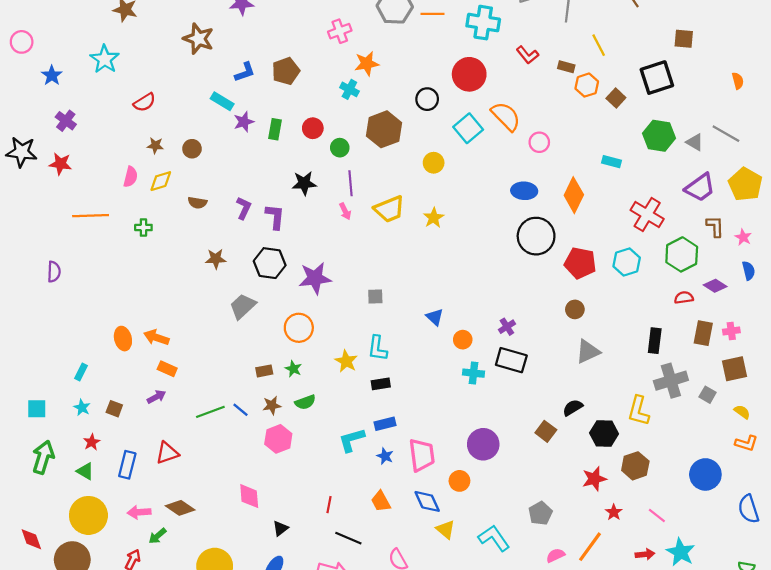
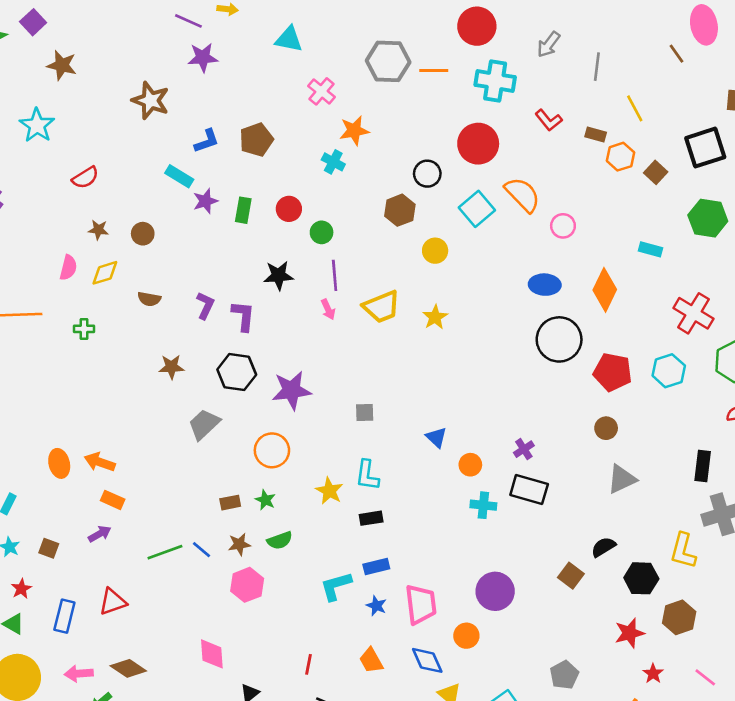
pink cross: (340, 31) -> (322, 91), turned -30
brown hexagon: (384, 129) -> (400, 210), moved, size x0.7

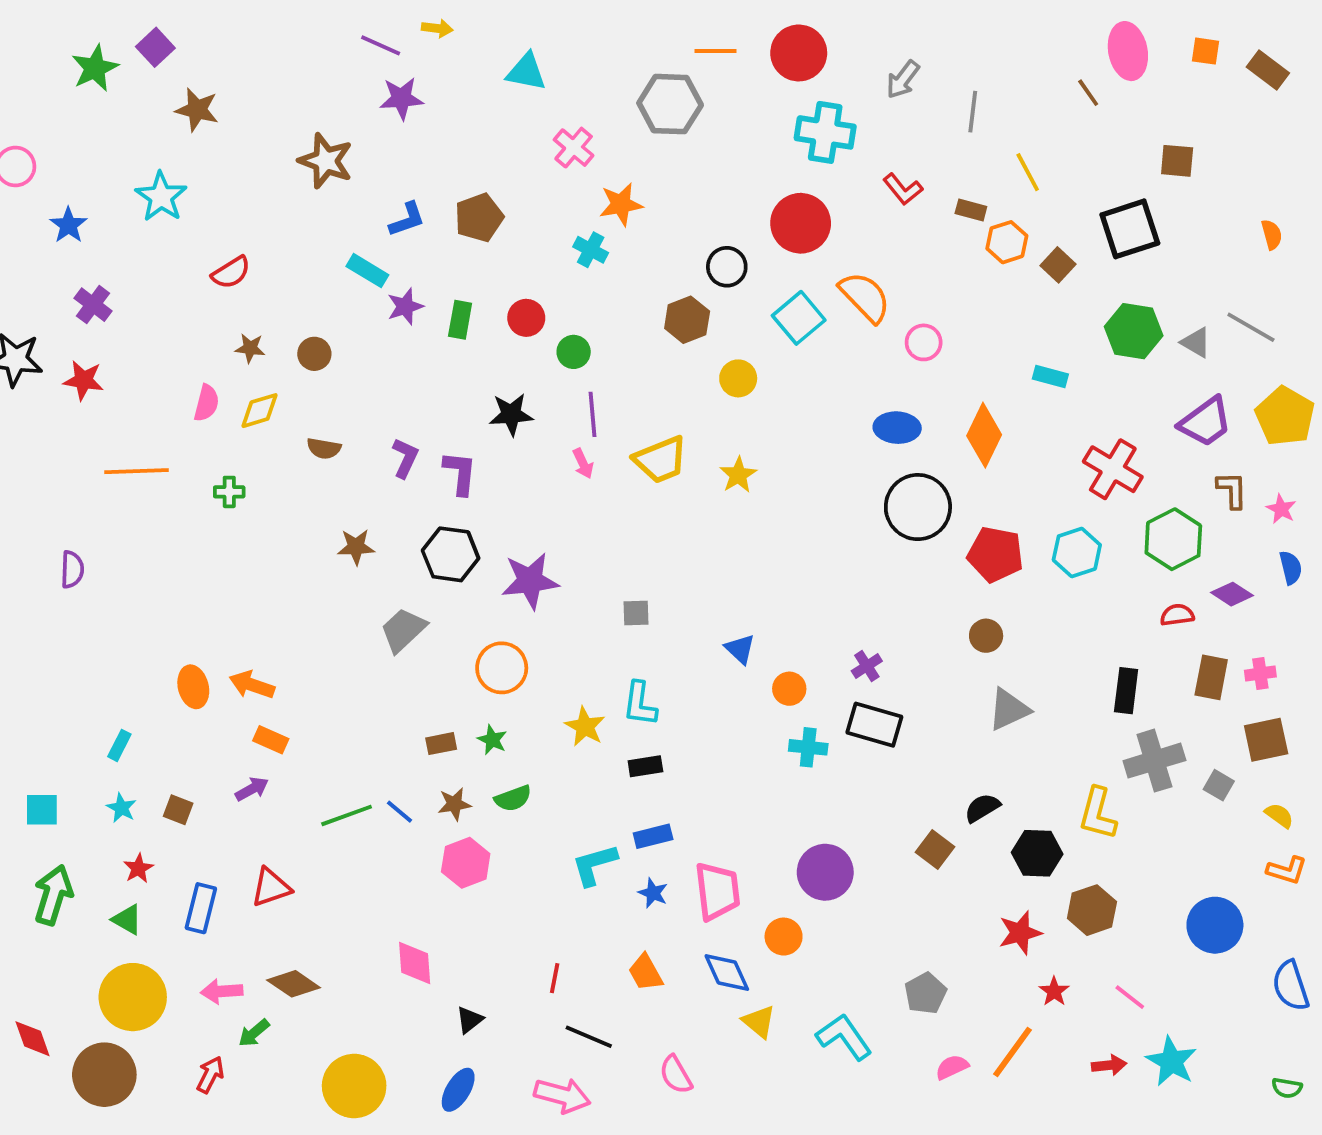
orange line: (434, 71) -> (715, 51), moved

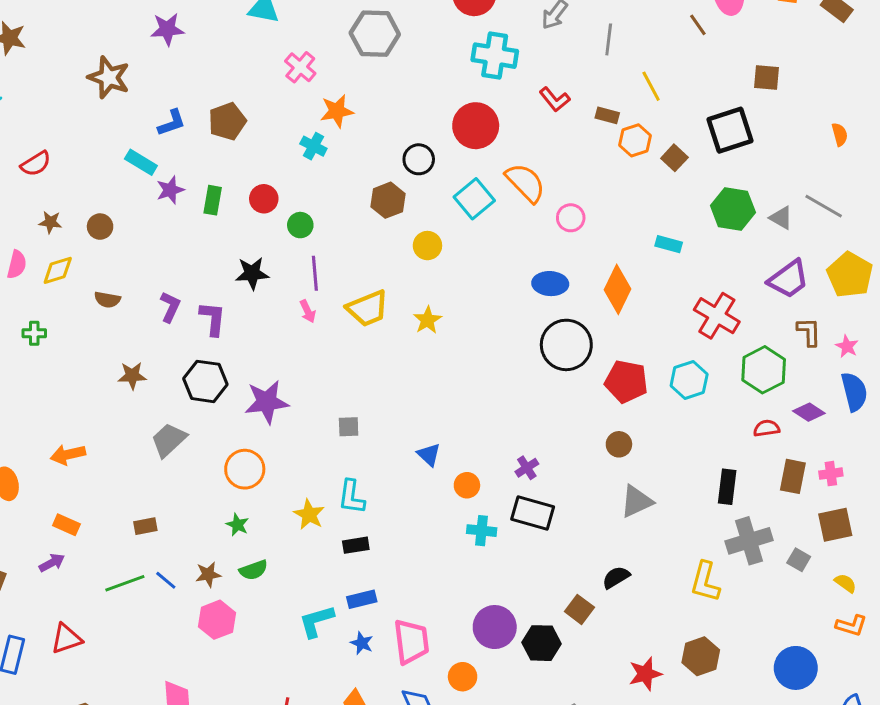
blue semicircle: (1291, 568) -> (854, 392), size x1.5
orange arrow: (252, 685) -> (68, 455), moved, turned -32
brown rectangle: (441, 744) -> (145, 526), moved
black hexagon: (1037, 853) -> (541, 643), moved

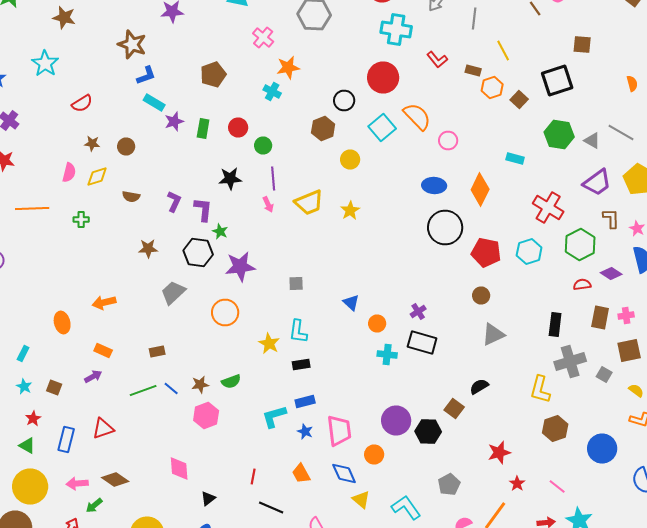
blue L-shape: (172, 123) -> (146, 76), moved
green star: (237, 525) -> (220, 232), moved
brown hexagon: (701, 656) -> (555, 428), moved

